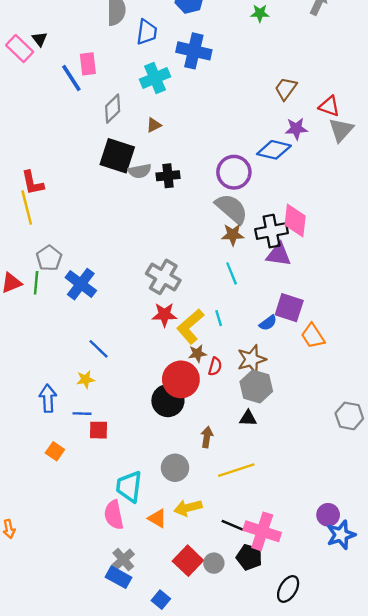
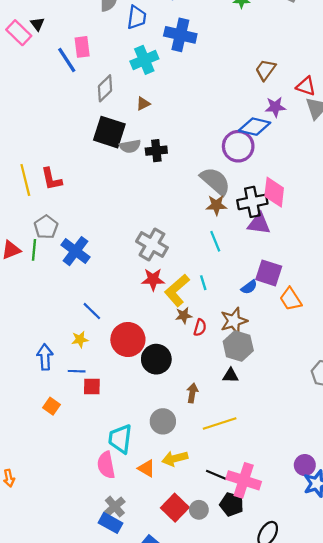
purple circle: (234, 172) -> (238, 146), moved
red L-shape: (33, 183) -> (51, 179), moved
red circle: (181, 379) -> (128, 339), moved

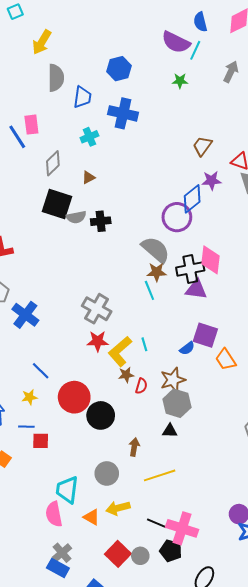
cyan cross: (144, 60) -> (89, 137), size x0.7
blue diamond: (255, 127) -> (192, 199), turned -52
cyan line: (215, 241) -> (149, 290), moved

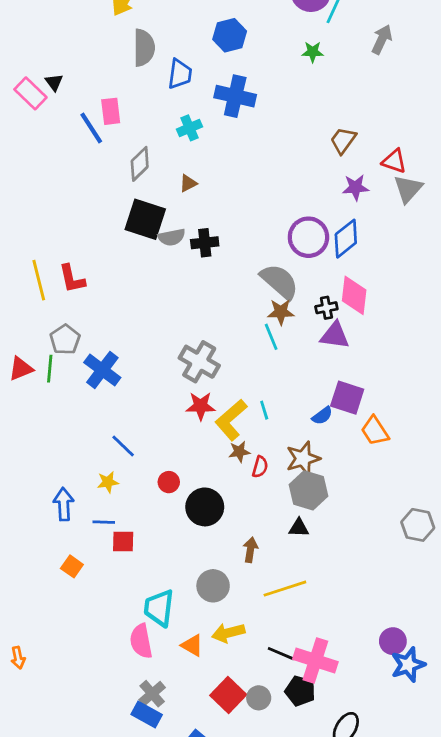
blue diamond: (192, 199) -> (346, 239), moved
black cross: (190, 269) -> (326, 308), size x0.6
red circle: (74, 397) -> (169, 482), size x0.5

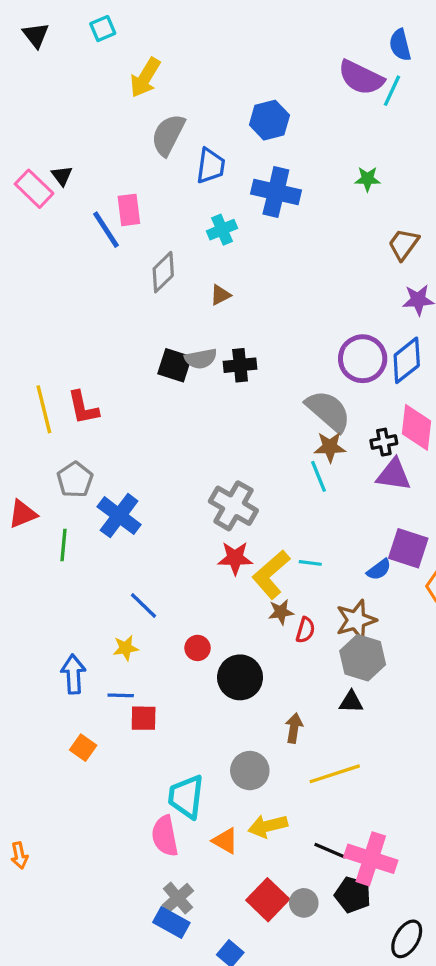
gray semicircle: (144, 48) -> (168, 135), turned -153
green star: (313, 52) -> (367, 179), moved
black square: (145, 219) -> (175, 365), moved, size x0.7
green line: (50, 369) -> (64, 545), moved
cyan line: (264, 410) -> (310, 563), turned -66

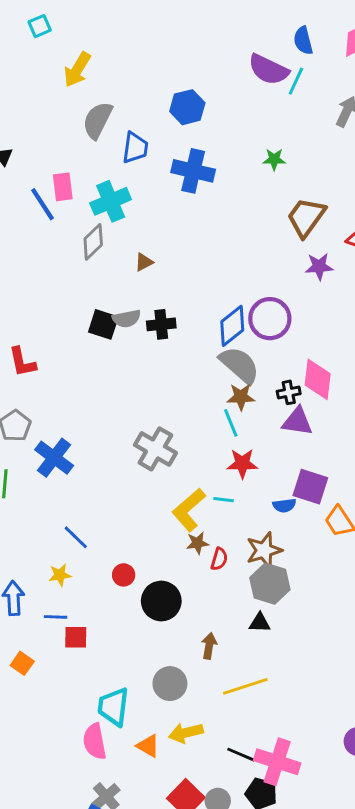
cyan cross: (222, 230) -> (111, 201), moved, size x1.5
brown trapezoid: (403, 244) -> (306, 217), size x1.4
blue diamond: (407, 360) -> (232, 326), moved
red star: (235, 558) -> (242, 463), moved
blue semicircle: (379, 570) -> (284, 505), turned 30

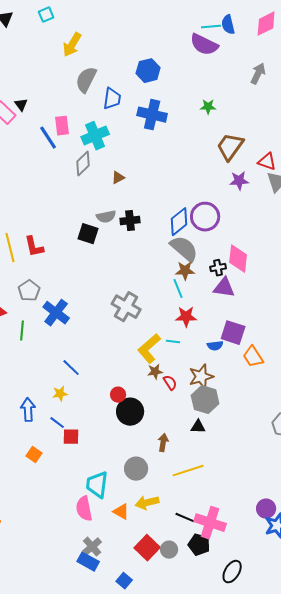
cyan line: (296, 81) -> (211, 27), moved, turned 60
black square: (103, 324) -> (88, 234), moved
red semicircle: (219, 559) -> (170, 383), turned -49
red circle: (124, 575) -> (118, 395), moved
blue line: (56, 617) -> (57, 423), turned 35

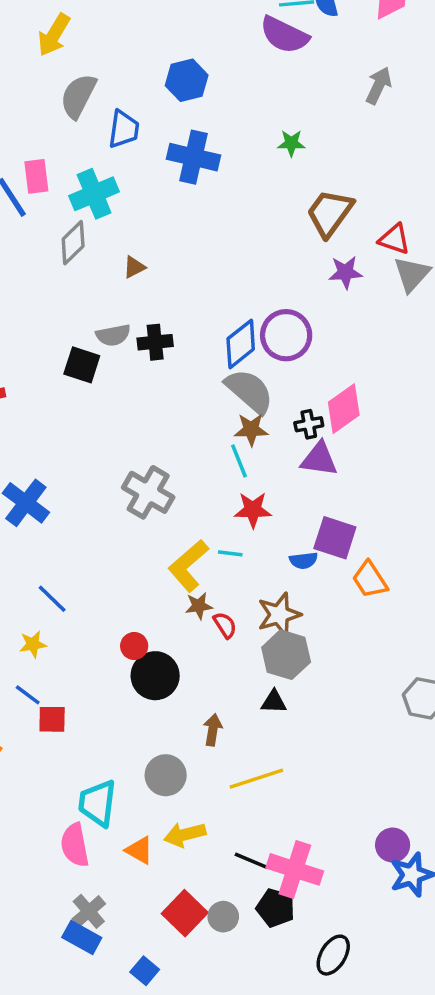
pink diamond: (238, 259) -> (344, 409), turned 48

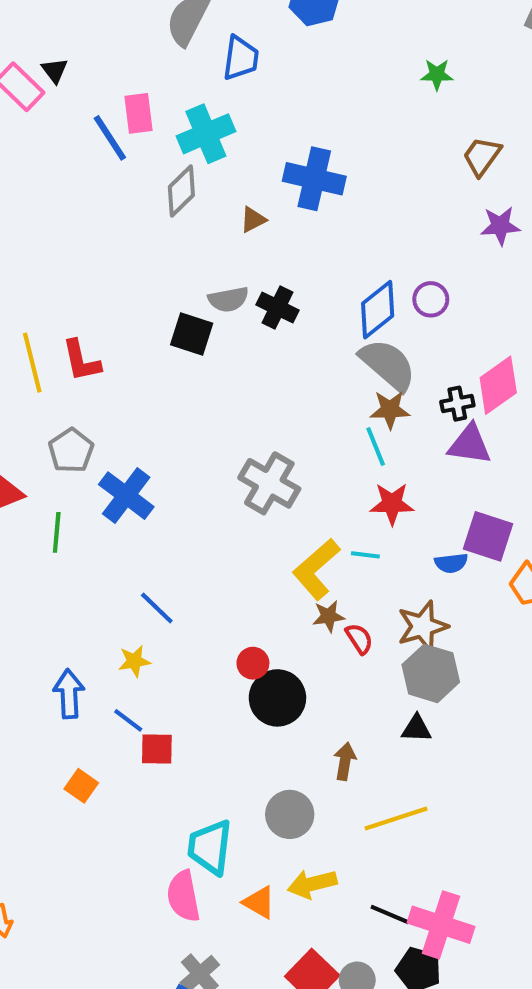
blue cross: (194, 157) -> (314, 179), moved
brown trapezoid: (330, 213) -> (482, 156), size x0.7
purple circle: (286, 335) -> (431, 299), size x0.6
black cross: (155, 342) -> (277, 308), turned 32

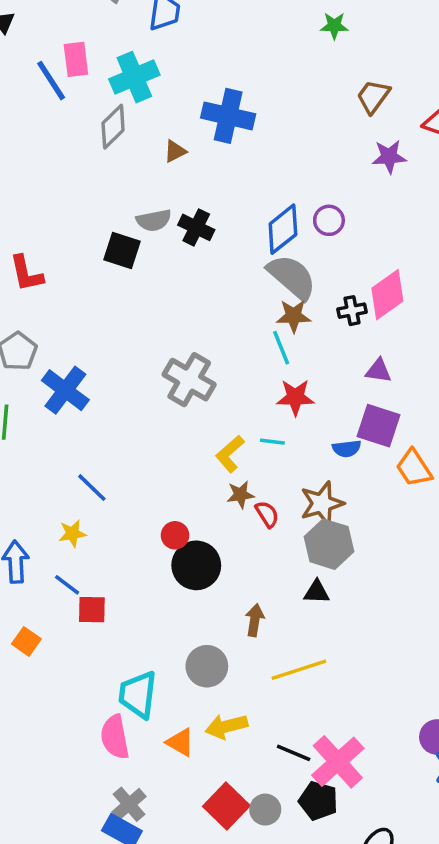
purple triangle: (470, 444) -> (378, 371), moved, size x0.7
yellow L-shape: (316, 569) -> (230, 454), size x0.7
pink cross: (441, 925) -> (338, 762), turned 30

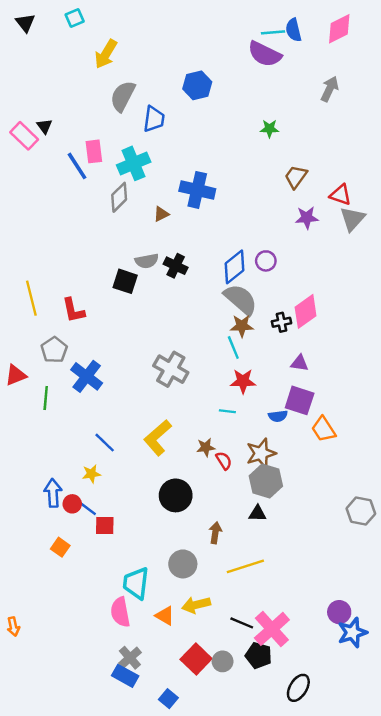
red L-shape: (26, 273) -> (73, 310), moved
yellow L-shape: (230, 454) -> (158, 438), moved, size x1.4
red circle: (175, 535) -> (72, 504), moved

